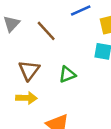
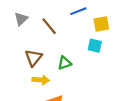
yellow arrow: (26, 98) -> (41, 80), moved

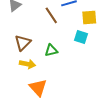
brown line: (49, 26) -> (51, 15), moved

